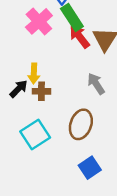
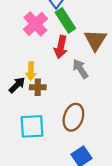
red arrow: (80, 37) -> (61, 47), moved, turned -130
gray arrow: (96, 84) -> (80, 69), moved
cyan square: (35, 135) -> (32, 126), turned 30

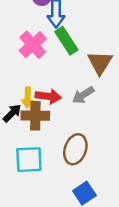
red arrow: (61, 47) -> (48, 96), moved, turned -95
gray arrow: (80, 69) -> (83, 95), turned -90
brown cross: (38, 87) -> (35, 116), size x1.5

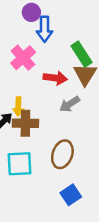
green rectangle: (66, 41) -> (81, 54), moved
red arrow: (48, 96) -> (55, 78), moved

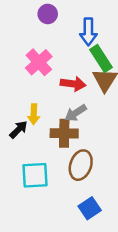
blue arrow: (45, 29) -> (88, 32), moved
gray arrow: (70, 104) -> (76, 113), moved
brown cross: (25, 123) -> (64, 133), moved

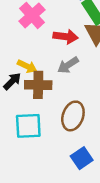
yellow arrow: (34, 114) -> (27, 66), turned -66
brown cross: (64, 133) -> (38, 85), moved

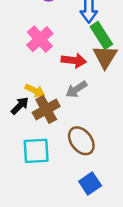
brown cross: (38, 85) -> (46, 109), turned -30
brown ellipse: (73, 116) -> (81, 141), turned -56

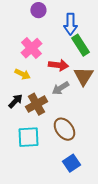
brown triangle: (105, 57) -> (83, 76), moved
yellow arrow: (35, 91) -> (22, 74), moved

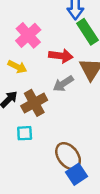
brown ellipse: (64, 129) -> (68, 156), moved
cyan square: (28, 137) -> (25, 133), moved, size x0.6

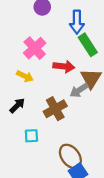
gray arrow: (63, 84) -> (79, 90), moved
brown cross: (34, 103) -> (55, 109), moved

